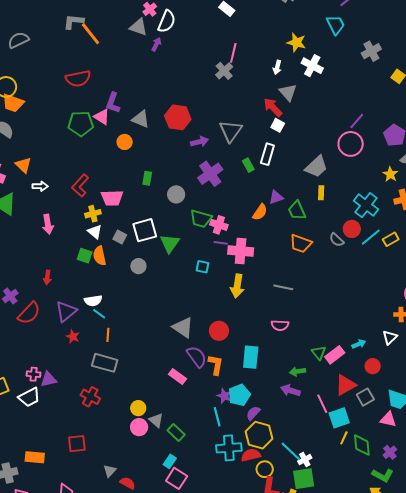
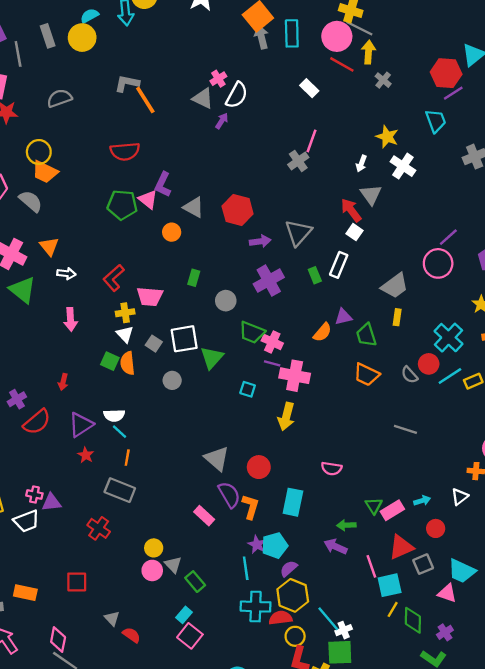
gray line: (283, 287) -> (405, 429), moved
gray triangle: (110, 471) -> (112, 618), turned -32

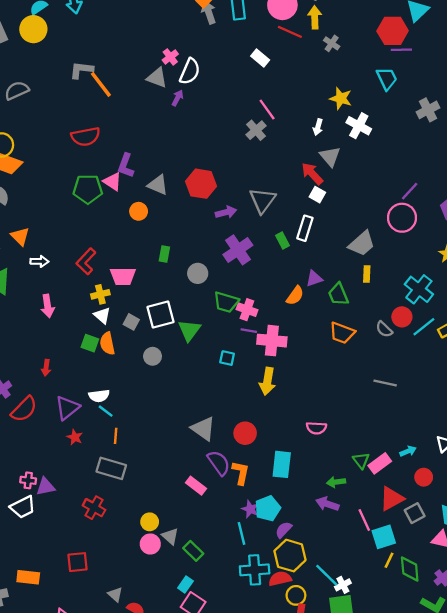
purple line: (453, 93) -> (401, 50), turned 36
pink line: (311, 141) -> (267, 109), turned -50

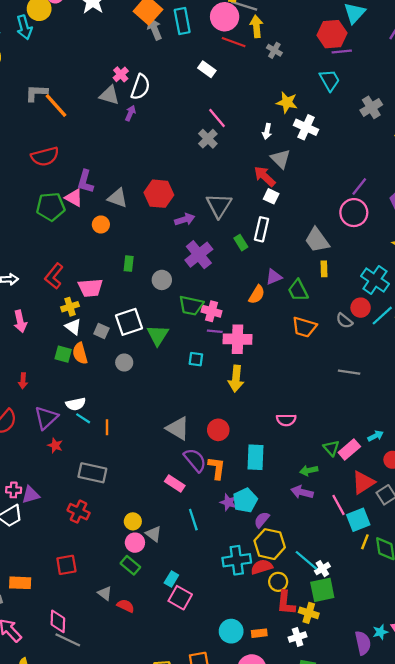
gray trapezoid: (362, 244) -> (317, 240), turned 100
orange line: (116, 436) -> (107, 427), moved
cyan line: (241, 533) -> (193, 520), moved
green rectangle: (193, 551) -> (130, 565), moved

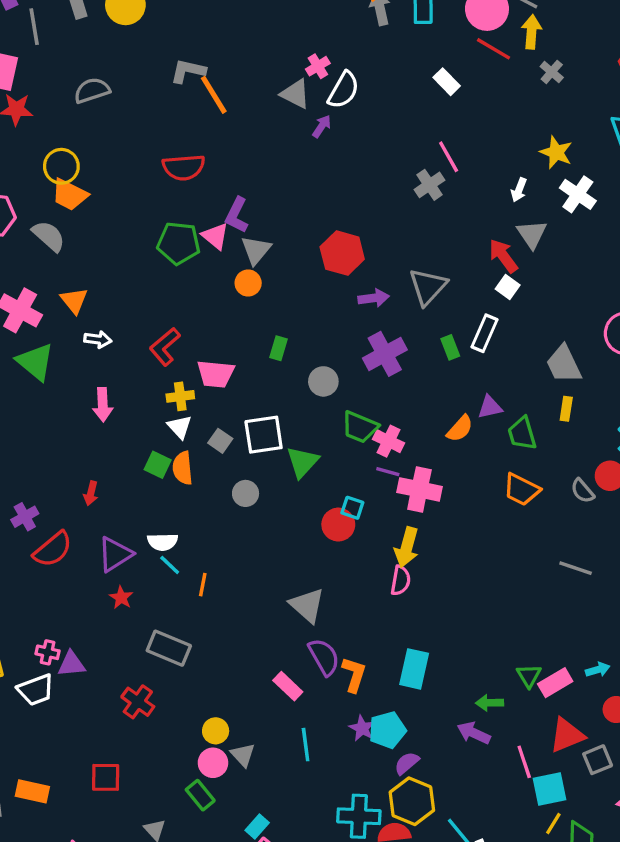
gray triangle: (118, 198) -> (256, 250), moved, turned 40
pink semicircle: (286, 420) -> (401, 580), moved, turned -90
red circle: (218, 430) -> (338, 525), moved

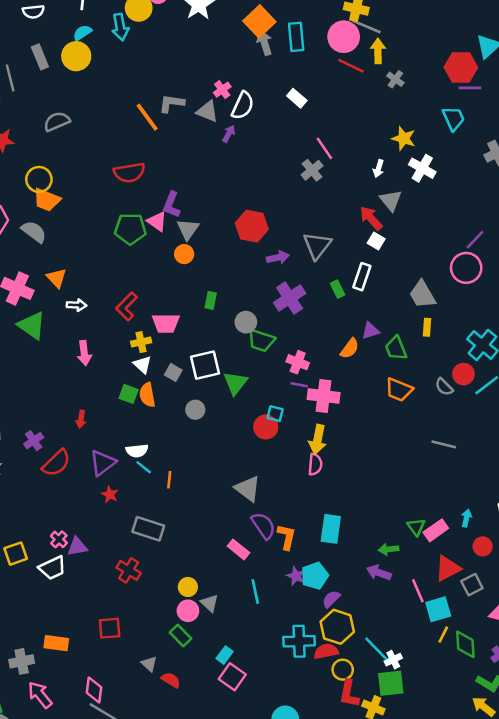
gray L-shape: (188, 71) -> (172, 103), moved
white rectangle: (447, 82) -> (297, 98), moved
green trapezoid: (360, 427) -> (261, 340), moved
pink cross: (48, 652) -> (59, 539), turned 35
cyan arrow: (598, 670) -> (466, 518), turned -56

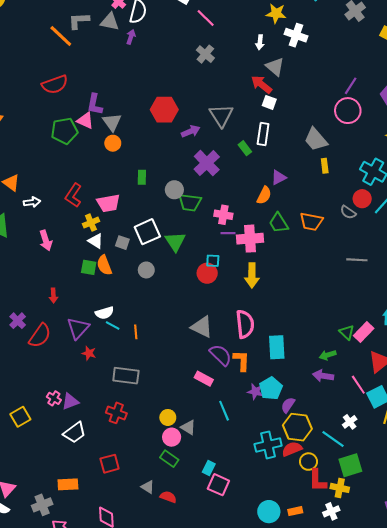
pink line: (324, 148) -> (206, 18), moved
green trapezoid: (396, 348) -> (279, 223), moved
pink semicircle: (315, 464) -> (245, 324), moved, size x1.5
white trapezoid: (52, 568) -> (75, 433), moved
white cross: (393, 660) -> (350, 422), moved

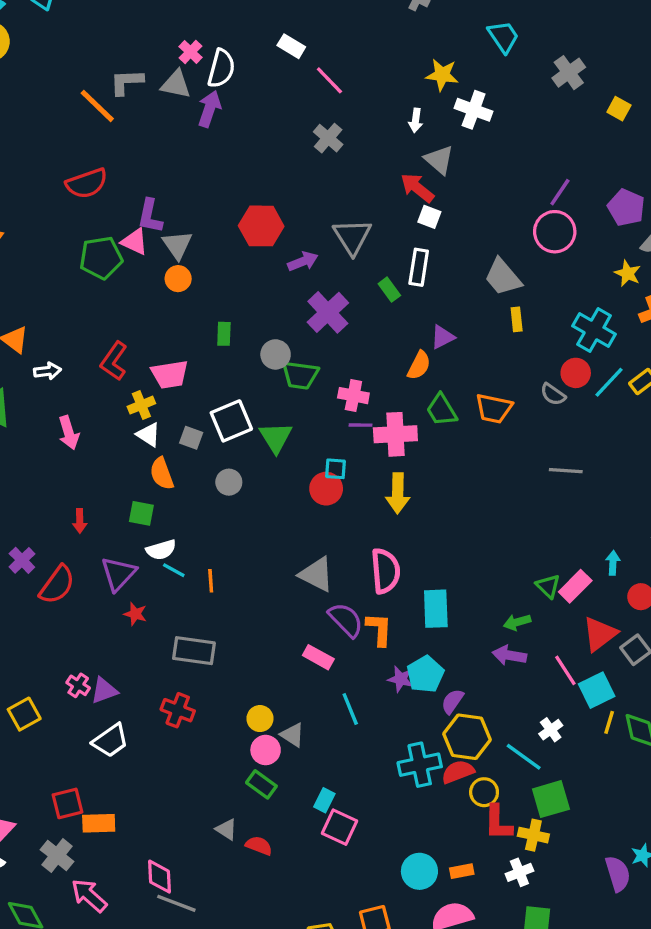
purple arrow: (131, 37) -> (209, 109), size x1.5
green square: (89, 267) -> (141, 513), moved
red square: (110, 464) -> (67, 803), moved
gray cross: (42, 505) -> (57, 856), turned -30

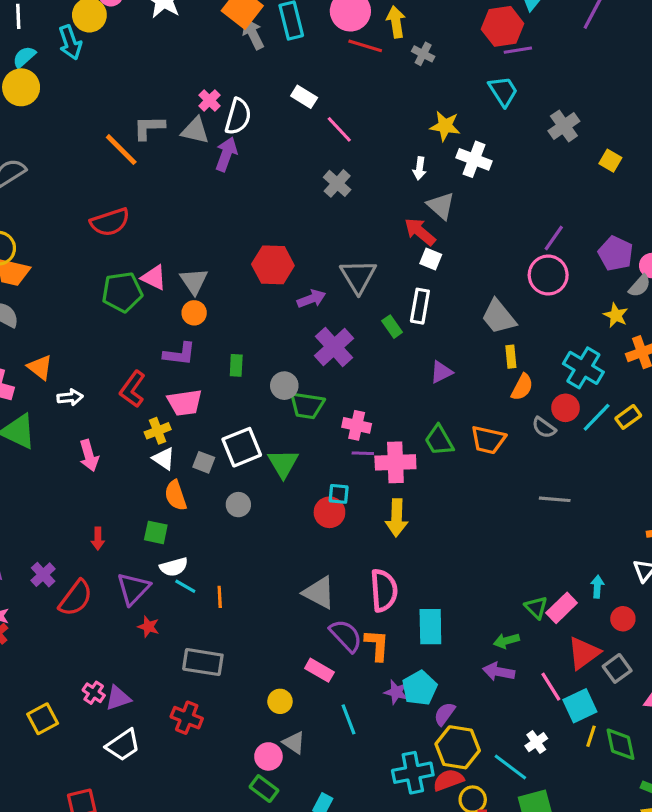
purple L-shape: (150, 216) -> (179, 354), moved, turned -96
orange semicircle: (419, 365) -> (522, 387), moved
yellow circle: (260, 719) -> (280, 701), moved

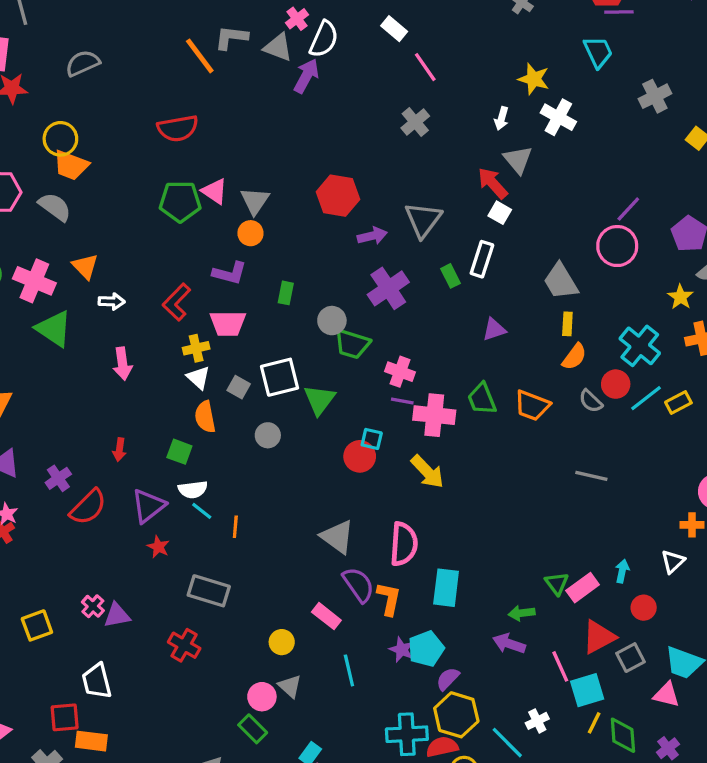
yellow arrow: (397, 518) -> (427, 472), turned -54
white trapezoid: (123, 745) -> (97, 681), moved, turned 102

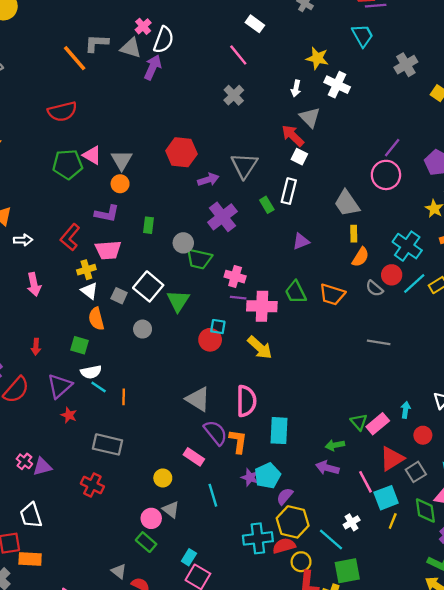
white rectangle: (394, 29) -> (255, 24), moved
white square: (280, 377) -> (148, 286), turned -32
green diamond: (623, 735) -> (425, 510), moved

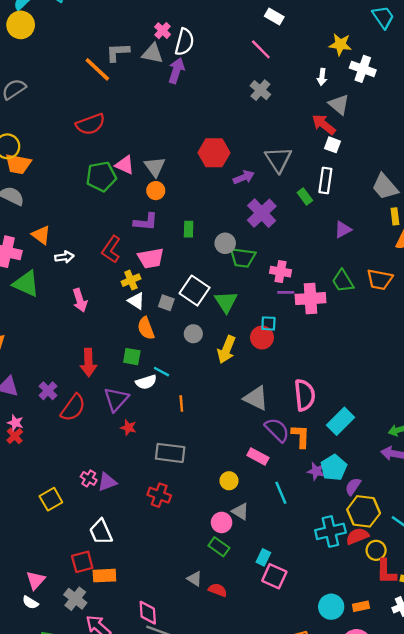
red arrow: (36, 347) -> (88, 362), size x1.6
yellow arrow: (260, 348) -> (227, 350), moved, turned 76
cyan line: (99, 387) -> (161, 372), moved
cyan rectangle: (279, 431) -> (340, 421), turned 48

